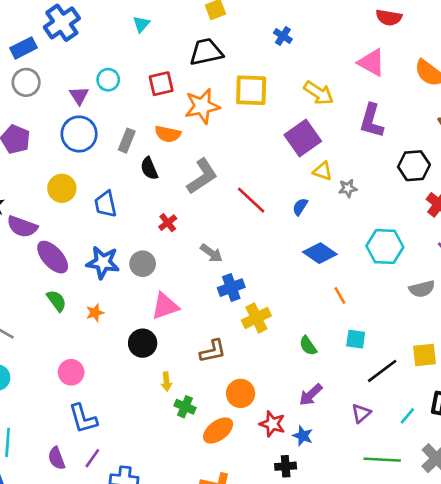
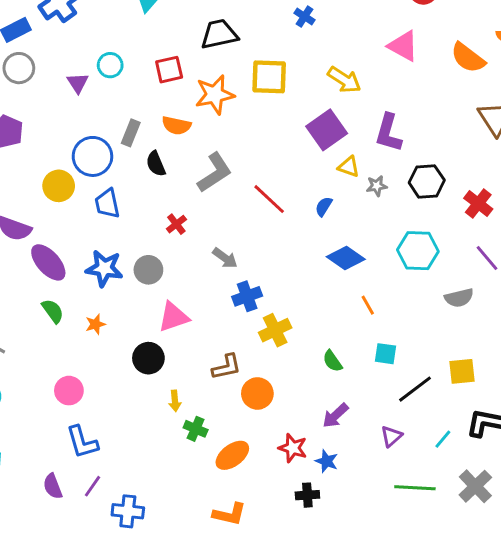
purple L-shape: (372, 121) -> (388, 133), moved
blue circle: (79, 134) -> (92, 156), moved
black hexagon: (414, 166) -> (427, 181), moved
orange circle: (241, 393) -> (257, 393), moved

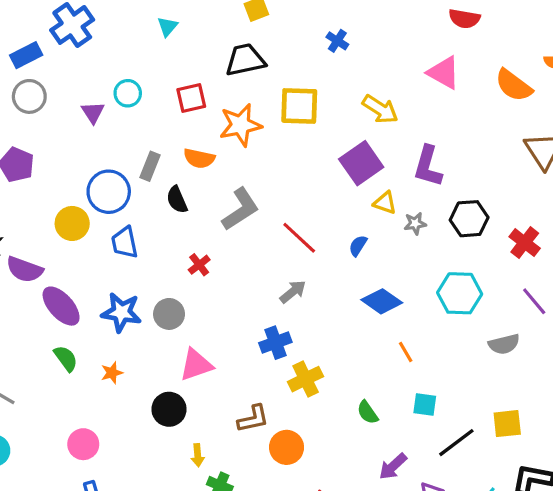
gray arrow: (225, 258) -> (293, 292), moved, turned -75
purple arrow: (335, 416) -> (393, 466), moved

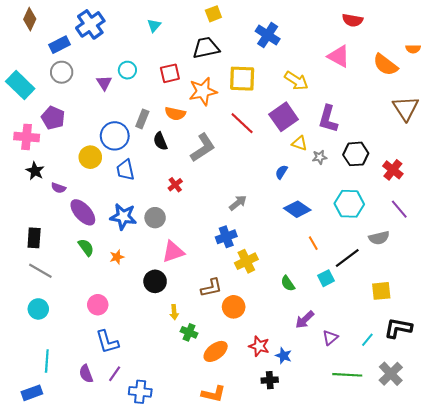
blue cross: (337, 41) -> (268, 35), size x1.6
red line: (299, 238) -> (242, 123), moved
purple semicircle: (25, 270) -> (58, 188), size x0.6
cyan square: (425, 404) -> (326, 278), turned -35
black line: (456, 443) -> (347, 258), moved

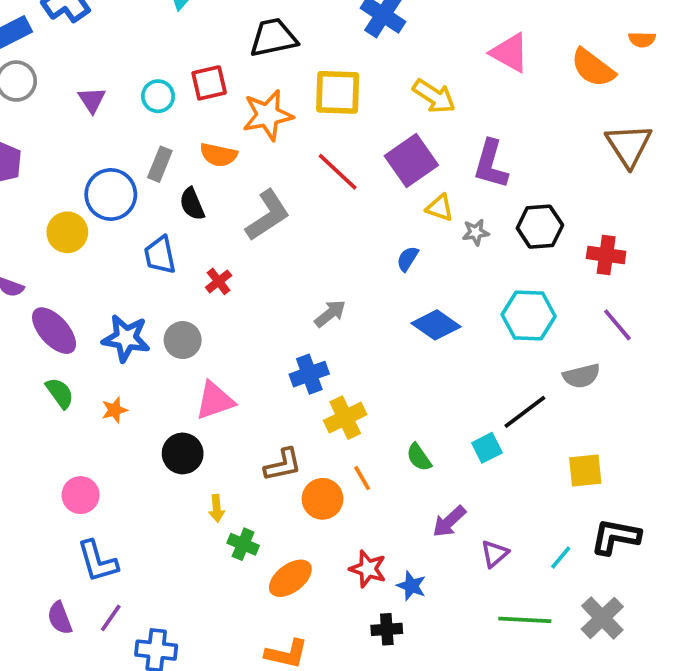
cyan circle: (127, 70) -> (158, 96), moved
blue trapezoid: (125, 170) -> (160, 255), moved
red cross: (393, 170) -> (606, 255), turned -30
orange line: (313, 243) -> (362, 478), moved

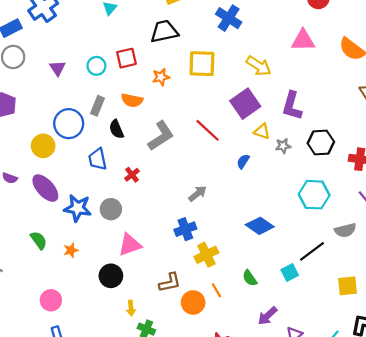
pink triangle: (510, 53) -> (303, 40), turned -30
orange star: (268, 115) -> (161, 77), size x0.6
red line: (338, 172) -> (208, 130), moved
blue diamond: (436, 325) -> (260, 226), moved
purple ellipse: (54, 331) -> (45, 188), moved

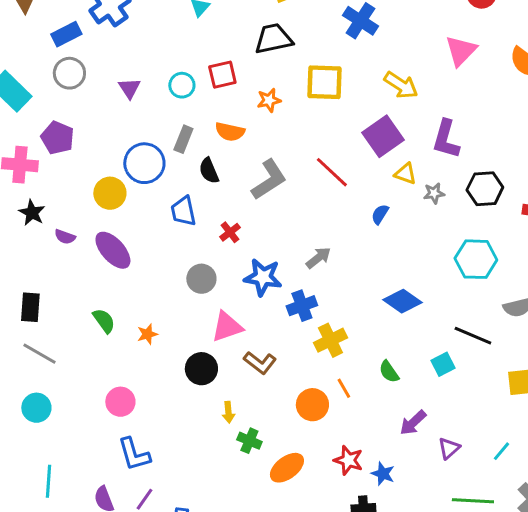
pink triangle: (303, 40) -> (461, 51), turned -45
blue star: (78, 208) -> (263, 277), moved
black line: (312, 251) -> (473, 336), turned 60
brown L-shape: (170, 282) -> (260, 363), moved, turned 50

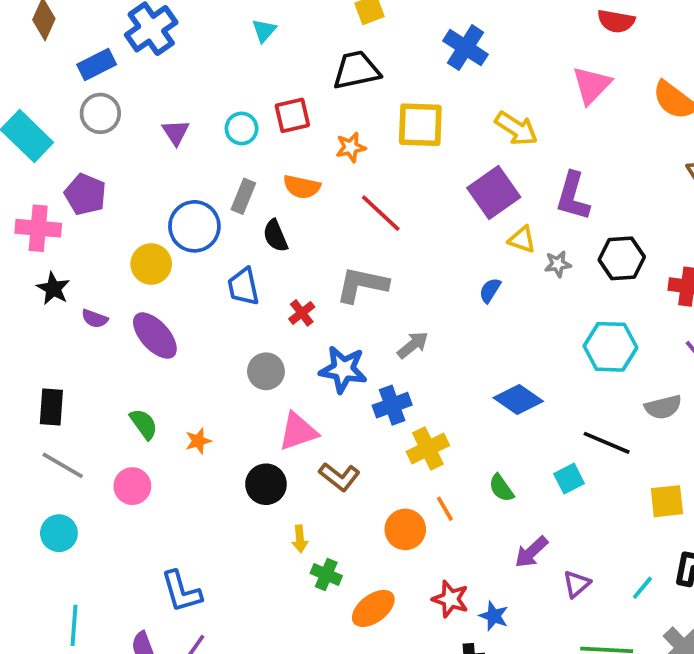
red line: (332, 172) -> (381, 213), moved
gray L-shape: (269, 180) -> (362, 285), moved, turned -135
pink circle: (120, 402) -> (132, 486), moved

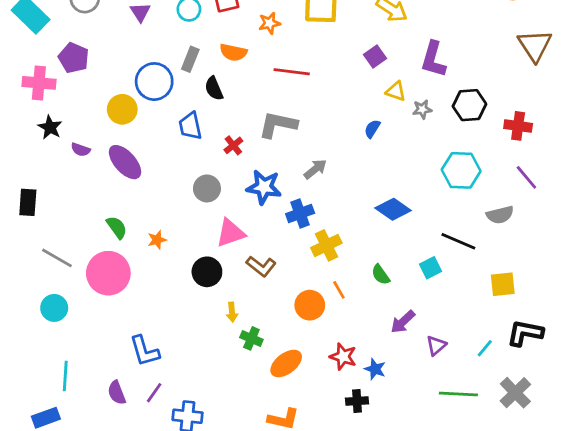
purple square: (494, 192) -> (375, 57), size x0.6
red line: (381, 213) -> (292, 72), turned -36
black rectangle: (51, 407) -> (28, 202), moved
pink circle: (132, 486) -> (108, 273), size x1.6

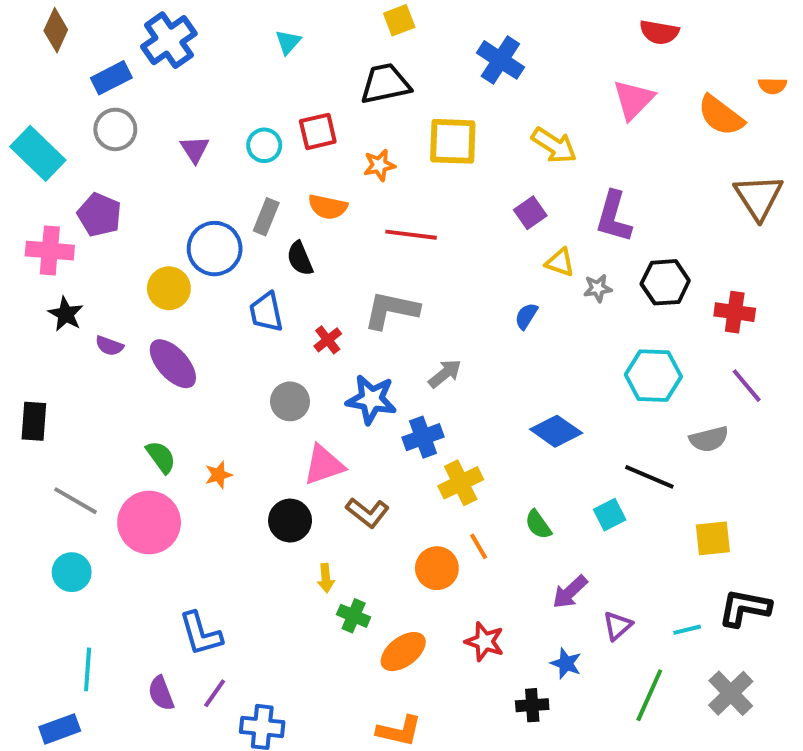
cyan line: (485, 348) -> (687, 630), turned 36
blue star: (375, 369) -> (566, 663), moved
green line: (458, 394) -> (649, 695), turned -69
black cross: (357, 401) -> (532, 705), moved

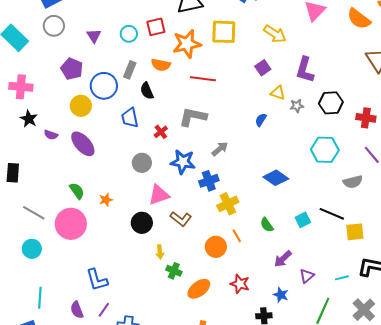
orange star: (379, 165) -> (187, 44), size x1.8
purple pentagon: (99, 215) -> (72, 69), moved
black line: (649, 477) -> (332, 214), moved

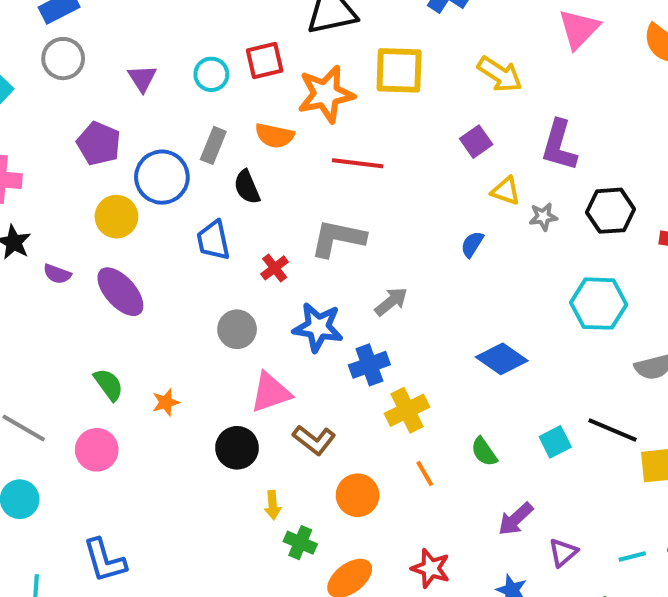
pink circle: (71, 224) -> (97, 450), size x0.7
orange circle: (216, 247) -> (358, 495), moved
blue L-shape: (97, 280) -> (105, 560), moved

